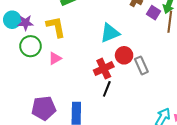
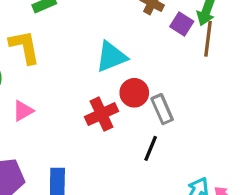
pink triangle: (55, 58) -> (23, 111), moved
black line: (107, 89) -> (151, 148), moved

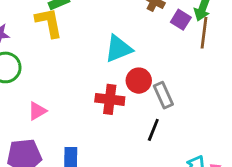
yellow L-shape: (25, 47) -> (49, 23), moved
pink triangle: (23, 111) -> (37, 111), moved
red cross: (102, 114) -> (110, 99), turned 32

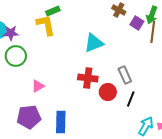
red circle: (139, 81) -> (108, 92), moved
black line: (153, 130) -> (131, 99), moved

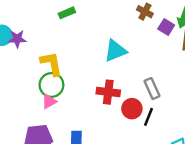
yellow L-shape: (46, 25) -> (51, 64), moved
green circle: (16, 56) -> (51, 85), moved
black line: (131, 99) -> (148, 117), moved

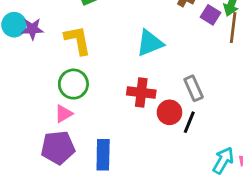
yellow L-shape: (51, 64) -> (78, 40), moved
pink triangle: (49, 102) -> (64, 114), moved

